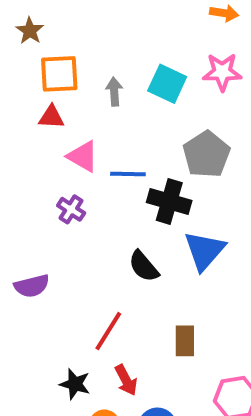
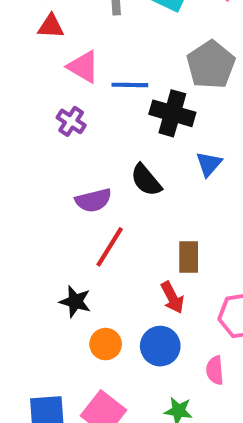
blue triangle: (204, 251) -> (209, 164), size x0.6
purple semicircle: (32, 286) -> (93, 200), moved
red arrow: (126, 380) -> (172, 297), moved

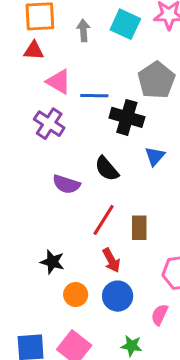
purple cross: (71, 121) -> (49, 124), size x1.4
purple semicircle: (93, 200) -> (66, 184), turned 32
red line: (110, 247) -> (104, 220), moved
red arrow: (172, 297) -> (111, 260), moved
pink semicircle: (215, 370) -> (160, 315), turned 30

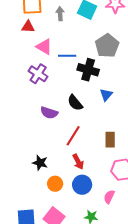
brown rectangle: (139, 228) -> (110, 140), moved

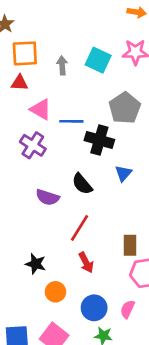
brown rectangle: (110, 140) -> (130, 245), moved
blue circle: (82, 185) -> (94, 308), moved

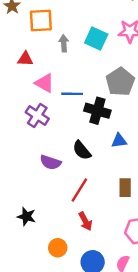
orange square: (25, 53) -> (41, 20), moved
blue triangle: (123, 173) -> (119, 141), turned 42
brown rectangle: (130, 245) -> (125, 188), moved
black star: (35, 264) -> (26, 216), moved

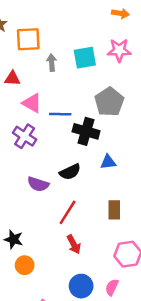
cyan square: (96, 39) -> (85, 58), turned -35
black semicircle: (82, 150) -> (70, 172), turned -75
orange circle: (58, 248) -> (25, 265), moved

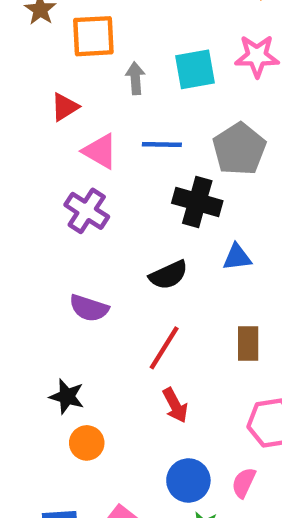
red triangle: (12, 79) -> (65, 107), turned -35
blue line: (60, 114) -> (162, 145), moved
purple semicircle: (38, 184) -> (89, 308), moved

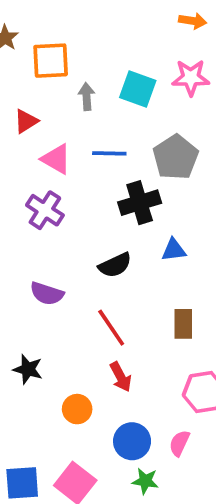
cyan square: (195, 69) -> (138, 89), turned 30
black cross: (197, 202) -> (140, 203), turned -33
red line: (164, 348) -> (111, 328), turned -66
orange circle: (87, 443) -> (77, 409), moved

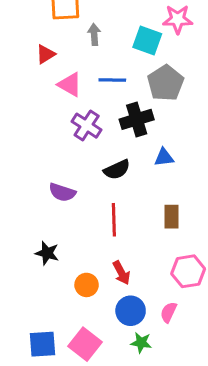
cyan square: (138, 89) -> (147, 41), moved
purple cross: (45, 210) -> (87, 126), moved
red line: (111, 328) -> (114, 220), turned 32
red arrow: (121, 377) -> (121, 273), moved

